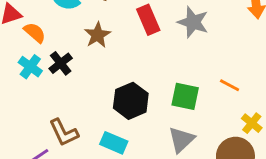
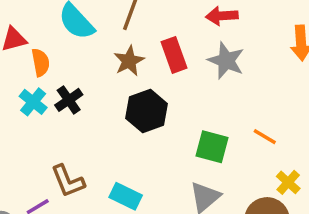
orange semicircle: (35, 33) -> (41, 62), turned 35
brown star: (97, 35) -> (129, 61), moved
black hexagon: (131, 101) -> (147, 111), moved

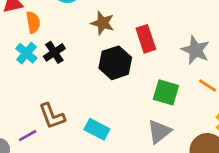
red rectangle: (174, 55) -> (146, 39), moved
brown star: (129, 61) -> (103, 23), turned -30
gray star: (226, 61) -> (195, 50), moved

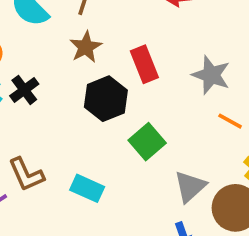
brown star: (103, 23) -> (86, 47), turned 30
green square: (166, 92) -> (147, 142), moved, turned 36
gray triangle: (159, 132) -> (190, 186), moved

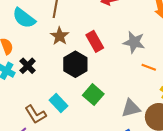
green square: (147, 142) -> (93, 95), moved
gray triangle: (190, 186) -> (131, 108), turned 36
cyan rectangle: (87, 188) -> (58, 103), moved, turned 30

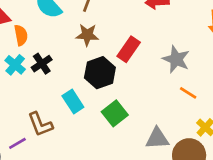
brown star: (60, 36) -> (87, 35), turned 30
red rectangle: (95, 41) -> (129, 49), turned 54
cyan rectangle: (58, 103) -> (73, 102), moved

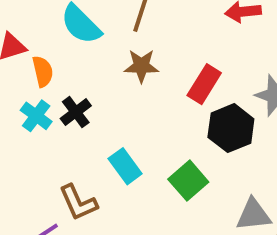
black hexagon: (100, 73) -> (231, 128), moved

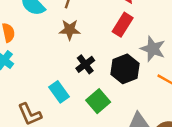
red rectangle: (204, 84) -> (123, 25), moved
black cross: (76, 112) -> (85, 64), moved

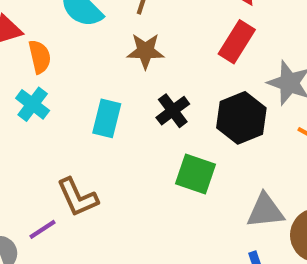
cyan rectangle: (59, 92) -> (107, 118), moved, turned 50
green square: (98, 101) -> (196, 174), turned -30

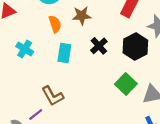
orange semicircle: (40, 57) -> (55, 24), moved
green square: (196, 174) -> (126, 84), moved, turned 30

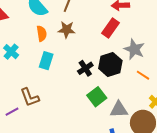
black cross: (99, 46) -> (85, 68), moved

